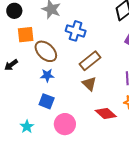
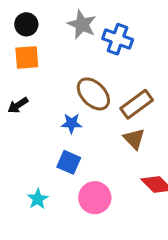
blue cross: (76, 31) -> (118, 39), moved
orange square: (26, 35) -> (27, 57), moved
brown ellipse: (46, 51) -> (93, 94), moved

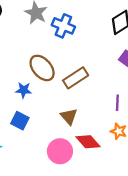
brown triangle: (134, 139) -> (69, 116), moved
pink circle: (95, 198) -> (60, 151), moved

